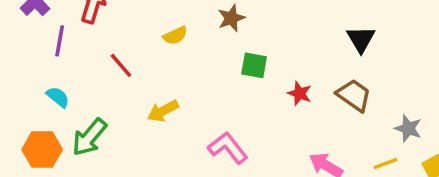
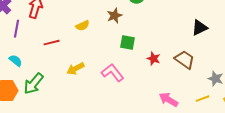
black triangle: (361, 39) -> (200, 28), moved, turned 36
red line: (121, 65) -> (52, 43), turned -63
pink L-shape: (228, 148) -> (113, 73), moved

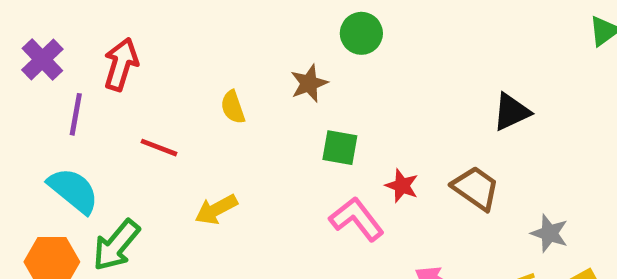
yellow semicircle: (83, 26) -> (233, 107), turned 96
red line: (52, 43) -> (159, 148), turned 35
cyan semicircle: (16, 61) -> (73, 190), size x1.6
pink L-shape: (113, 73) -> (357, 219), moved

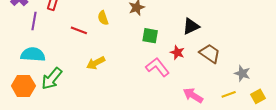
black triangle: (511, 112) -> (191, 26), moved
red line: (159, 148) -> (79, 30), moved
cyan semicircle: (73, 190) -> (33, 55), turned -35

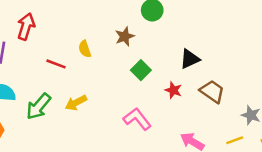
green square: (150, 36) -> (141, 70), turned 35
pink L-shape: (157, 67) -> (137, 119), moved
green arrow: (52, 79) -> (38, 106), moved

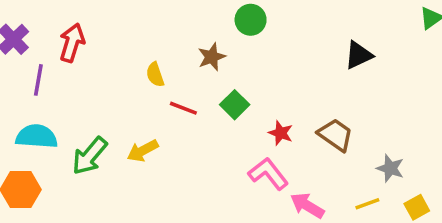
black triangle: (190, 59) -> (358, 55), moved
red line: (56, 64) -> (183, 108), moved
pink L-shape: (137, 119) -> (268, 174), moved

